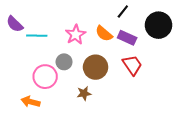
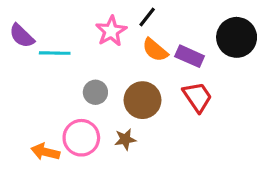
black line: (123, 11) -> (147, 17), moved
pink star: (76, 35) -> (111, 31), moved
pink circle: (45, 77) -> (81, 138), moved

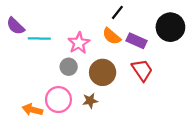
black line: (147, 17) -> (117, 12), moved
pink star: (111, 31) -> (79, 43), moved

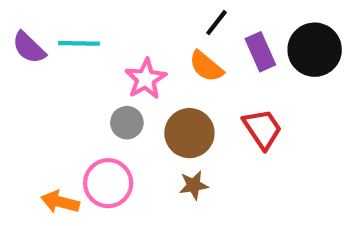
cyan line: (39, 38) -> (79, 43), moved
purple rectangle: (137, 41) -> (260, 52), moved, turned 42
brown star: (90, 101) -> (194, 185), moved

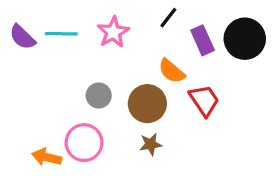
orange semicircle: (206, 66) -> (172, 71), moved
pink star: (146, 79) -> (113, 32), moved

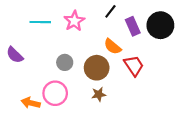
purple semicircle: (22, 37) -> (15, 55), moved

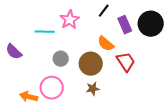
cyan line: (40, 22) -> (45, 32), moved

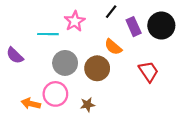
gray circle: (61, 59) -> (65, 63), size x1.5
red trapezoid: (126, 62) -> (149, 72), moved
brown star: (93, 89) -> (88, 105), moved

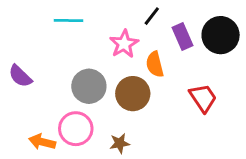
pink star: (75, 21) -> (124, 44), moved
cyan line: (48, 34) -> (68, 20), moved
orange semicircle: (113, 47) -> (155, 64), turned 36

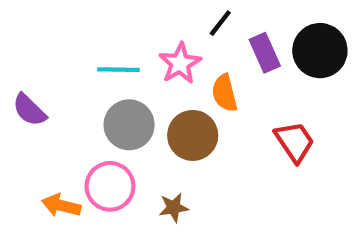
cyan line: (68, 20) -> (118, 70), moved

